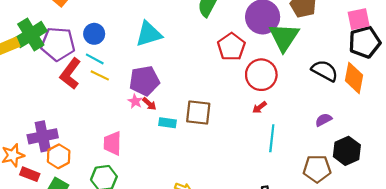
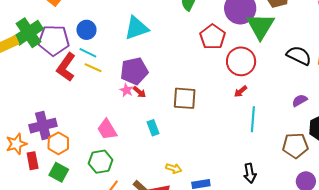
cyan rectangle: (167, 123) -> (153, 128), moved, turned 63
pink trapezoid: (112, 143) -> (107, 129), turned -30
red rectangle: (30, 174) -> (33, 161), turned 60

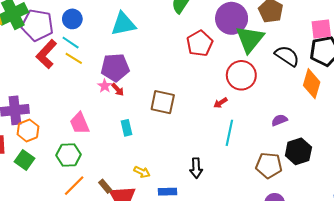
black semicircle: (299, 55) -> (287, 56), moved
red circle: (241, 61) -> (241, 75), moved
black arrow: (250, 173) -> (196, 168), moved

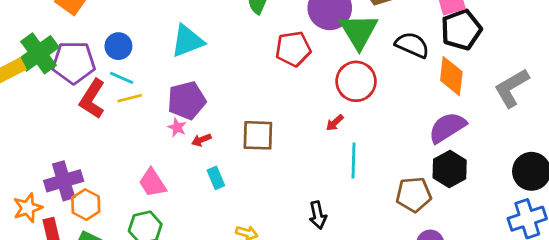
red pentagon: (200, 43) -> (293, 49), turned 30
yellow line: (74, 58) -> (130, 98), turned -36
red arrow: (118, 89) -> (201, 140), moved, turned 120
purple semicircle: (279, 120) -> (447, 128), moved, size x1.8

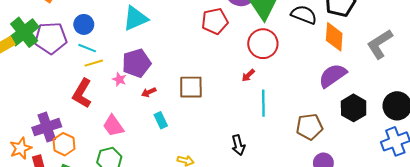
red L-shape: (92, 99) -> (82, 93), moved
pink star: (177, 127) -> (119, 79), moved
black hexagon: (450, 169) -> (354, 108), moved

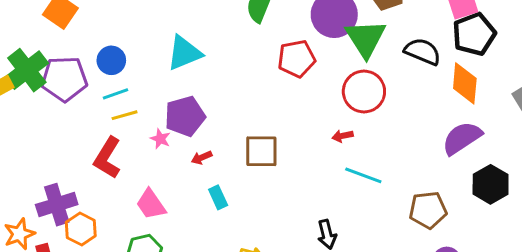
cyan line: (87, 48) -> (116, 94), turned -42
red arrow: (248, 75) -> (343, 136), turned 32
cyan line: (263, 103) -> (363, 175), turned -70

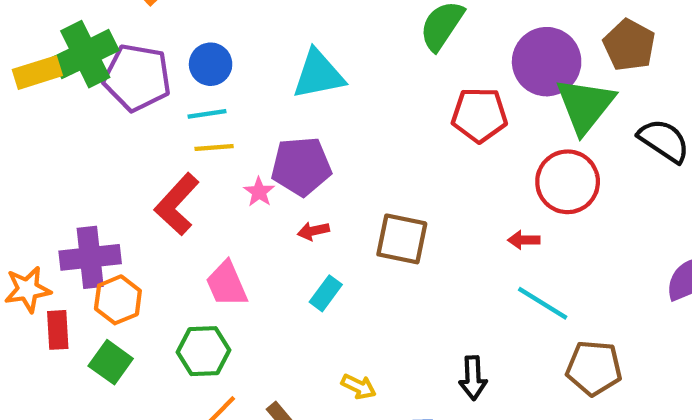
cyan rectangle: (218, 197) -> (326, 293), turned 50
brown pentagon: (428, 210) -> (594, 368), moved

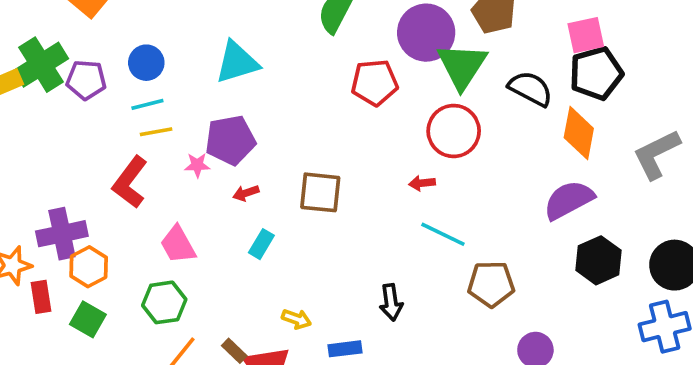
purple pentagon: (137, 78) -> (86, 80), size x0.7
pink star: (259, 192) -> (197, 165), turned -30

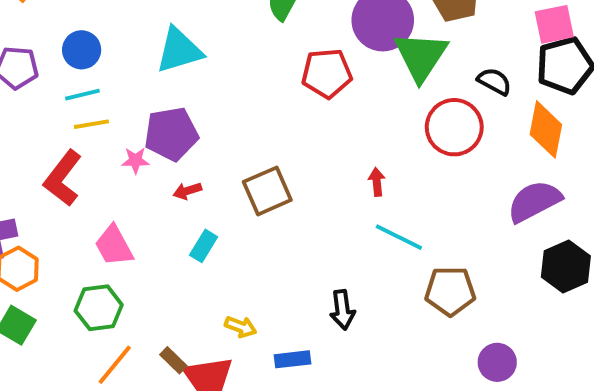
black semicircle: (530, 89) -> (494, 81), size x0.7
red circle: (454, 131) -> (454, 127), moved
red arrow: (422, 183) -> (377, 182), turned 90
brown square: (320, 192) -> (267, 191), turned -30

